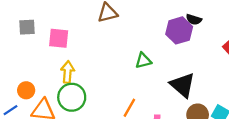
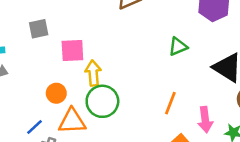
pink square: (59, 38) -> (72, 51), moved
orange circle: (26, 90) -> (56, 93), moved

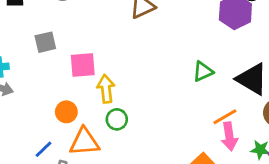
green triangle: (178, 47) -> (203, 71), moved
green circle: (102, 101) -> (117, 119), size x0.6
orange line: (170, 103) -> (225, 117), moved, turned 40

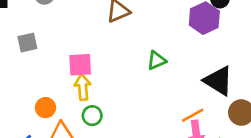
pink square: (83, 65) -> (80, 65), moved
green triangle: (203, 71) -> (156, 60), moved

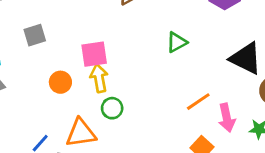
orange circle: (45, 108) -> (60, 82), moved
orange line: (193, 115) -> (198, 102), moved

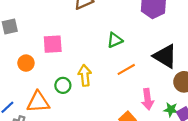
yellow arrow: (99, 78) -> (85, 75), moved
orange line: (198, 102) -> (126, 69), moved

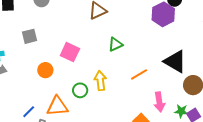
green triangle: (115, 40) -> (115, 44), moved
pink square: (53, 44) -> (70, 52), turned 30

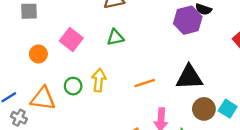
green triangle: (115, 44) -> (115, 37), moved
black triangle: (175, 61) -> (189, 77), turned -45

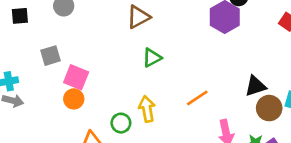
pink square: (71, 40) -> (76, 77), moved
black triangle: (189, 77) -> (255, 86), moved, size x0.7

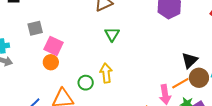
green triangle: (152, 58) -> (112, 34), turned -35
black triangle: (255, 86) -> (190, 60), turned -30
orange line: (197, 98) -> (180, 83), moved

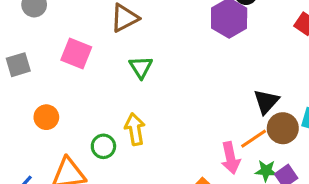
pink square: (54, 46) -> (76, 54), moved

